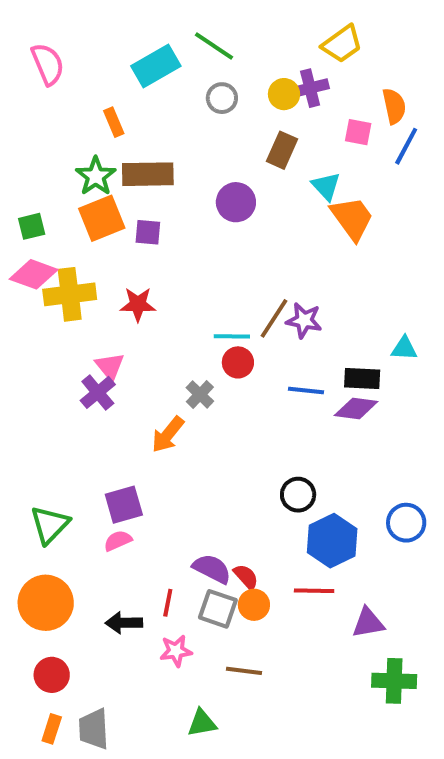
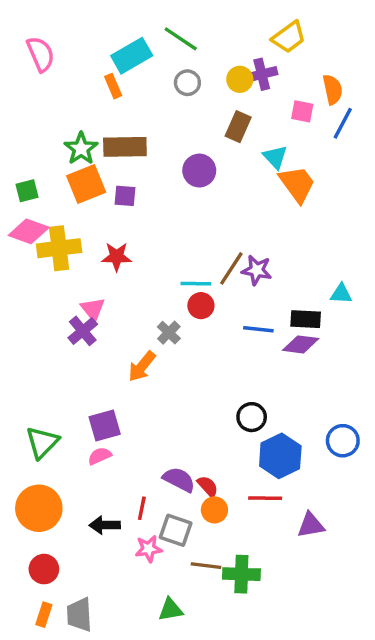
orange rectangle: (114, 122) -> (113, 86), moved
gray square: (218, 609) -> (176, 530), moved
green cross: (394, 681) -> (241, 574), moved

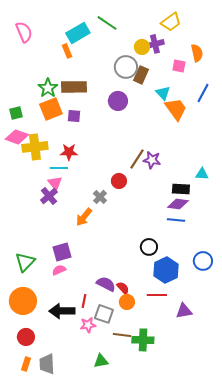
gray circle: (187, 83) -> (126, 67), moved, size x1.5
blue line: (343, 123) -> (203, 93), moved
cyan line: (196, 284) -> (59, 168), moved
blue line: (258, 329) -> (176, 220), moved
black arrow: (105, 525) -> (62, 311), size x1.4

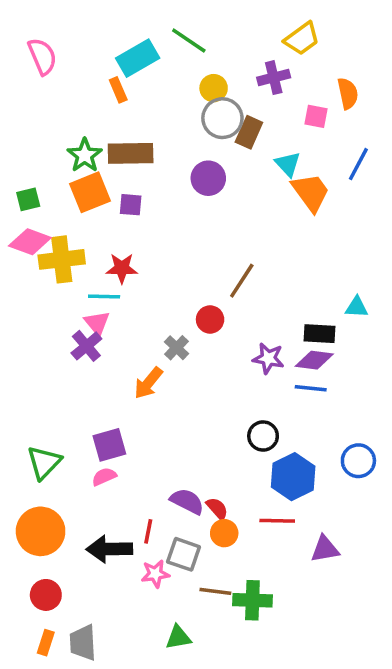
yellow circle: (142, 47) -> (214, 88), moved
purple star: (152, 160) -> (268, 358), moved

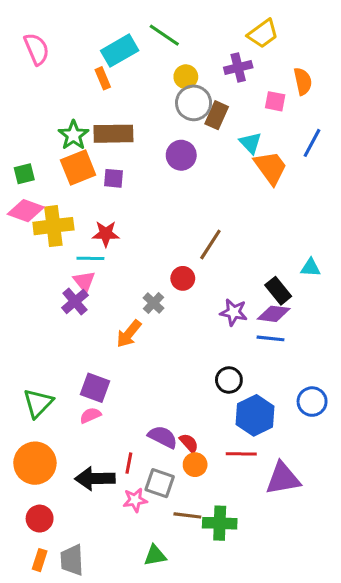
black rectangle: (320, 334) -> (278, 291), turned 48
purple square: (109, 445) -> (95, 388), turned 36
purple triangle: (325, 549) -> (283, 479), size x1.4

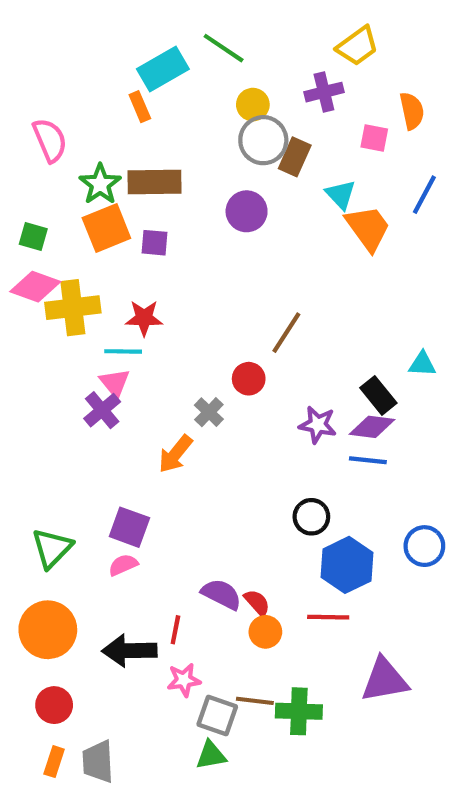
pink semicircle: (37, 49) -> (50, 140), moved
green square: (24, 174) -> (33, 236), turned 30
purple triangle: (283, 479) -> (385, 680), moved
gray square: (160, 483) -> (217, 716), moved

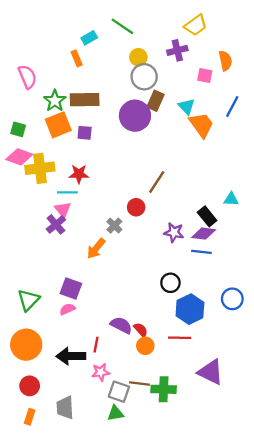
cyan rectangle: (163, 69) -> (89, 38), size x0.6
brown rectangle: (295, 157) -> (156, 101), moved
purple circle: (247, 211) -> (135, 116), size x1.4
purple triangle: (385, 680) -> (211, 372), turned 36
gray trapezoid: (98, 762) -> (65, 408), moved

